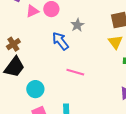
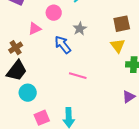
pink triangle: (32, 11) -> (35, 29), moved
cyan circle: (35, 89) -> (28, 93), moved

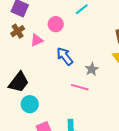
gray star: (80, 29) -> (92, 69), moved
brown cross: (16, 48) -> (18, 31), moved

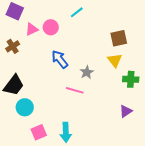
brown cross: (18, 31) -> (13, 46), moved
pink triangle: (37, 40) -> (32, 29), moved

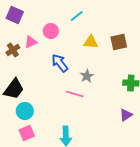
pink triangle: (32, 29) -> (31, 42), moved
yellow triangle: (115, 60) -> (91, 42), moved, turned -49
pink square: (39, 132) -> (27, 133), moved

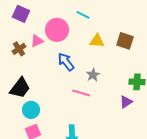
cyan line: (77, 16) -> (83, 15), turned 64
pink circle: (51, 31) -> (57, 30), size x1.5
brown square: (119, 42) -> (125, 41), turned 30
purple triangle: (126, 115) -> (126, 102), moved

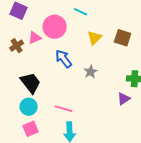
yellow triangle: (97, 41) -> (95, 38), turned -49
black trapezoid: (20, 88) -> (31, 83), moved, turned -75
pink line: (81, 93) -> (64, 109), moved

